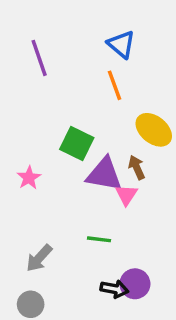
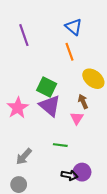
purple triangle: (104, 174) -> (50, 106), moved, turned 30
pink star: (29, 178) -> (18, 108), size x1.5

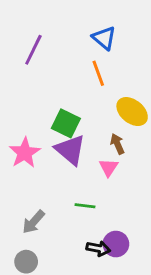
purple line: (24, 35) -> (33, 50), turned 45

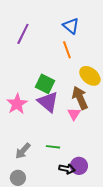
brown arrow: (117, 144) -> (80, 98), size x1.6
green line: (85, 206) -> (53, 147), moved

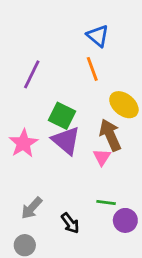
purple line: (23, 34) -> (32, 74), moved
green line: (53, 147) -> (106, 203), moved
purple circle: (79, 166) -> (125, 220), moved
black arrow: (67, 169) -> (70, 223), moved, turned 42

